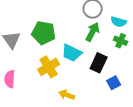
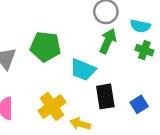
black rectangle: (99, 63) -> (105, 96), moved, turned -30
yellow cross: (49, 67) -> (52, 106), moved

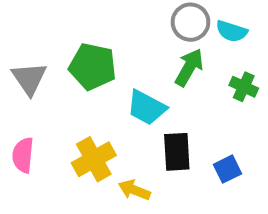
cyan semicircle: (140, 26) -> (232, 31), moved

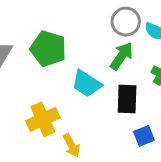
black rectangle: (177, 152) -> (127, 99), moved
yellow arrow: (134, 190) -> (72, 145), turned -145

